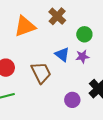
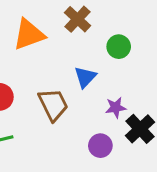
blue triangle: (62, 54) -> (85, 77), turned 35
purple star: (82, 56) -> (116, 108), moved

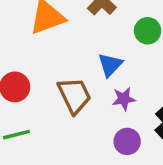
purple star: (116, 108) -> (124, 99), moved

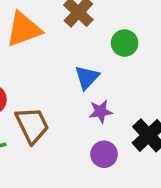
brown trapezoid: (74, 95) -> (32, 125), moved

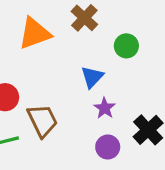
purple star: (101, 111) -> (105, 108), turned -30

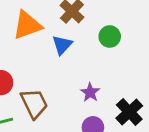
blue triangle: (92, 77) -> (62, 45), moved

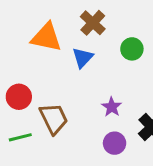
orange triangle: (27, 25) -> (46, 37), turned 32

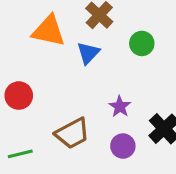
brown trapezoid: (54, 119) -> (72, 133), moved, turned 88
green line: (20, 137) -> (20, 154), moved

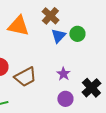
blue triangle: (88, 53) -> (58, 36), moved
brown trapezoid: (72, 133) -> (25, 77), moved

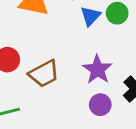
purple star: (63, 74) -> (97, 69), size x1.5

